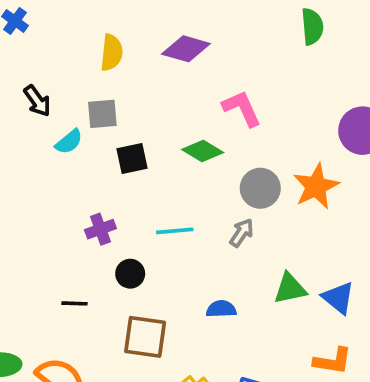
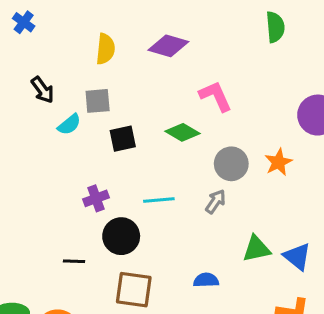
orange star: (316, 186) -> (278, 162), size x0.7
black circle: (130, 274) -> (121, 236), size x1.5
blue semicircle: (221, 309) -> (206, 280), moved

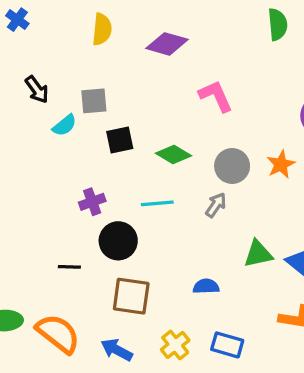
yellow semicircle: (105, 49) -> (102, 29), moved
green diamond: (182, 132) -> (174, 155), moved

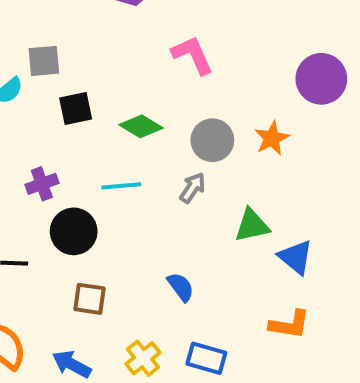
green triangle: (258, 254) -> (252, 225), moved
blue semicircle: (206, 286) -> (181, 287), turned 55
brown square: (131, 296) -> (90, 299), size x0.7

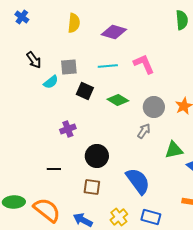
black square: (76, 109) -> (85, 91), turned 36
cyan line: (121, 186) -> (108, 66), moved
black circle: (74, 231) -> (97, 156), moved
blue semicircle: (181, 287) -> (138, 181), size x1.8

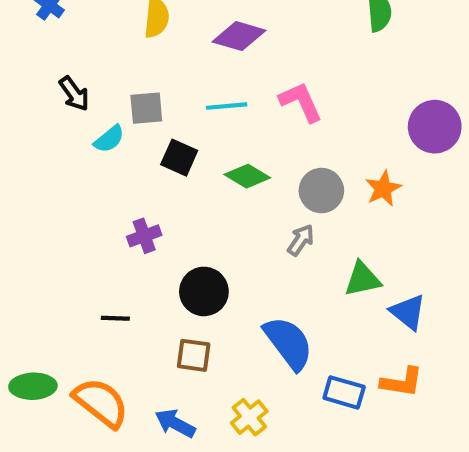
blue rectangle: (151, 217) -> (344, 392), moved

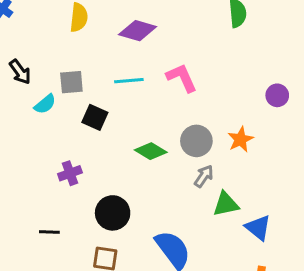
purple circle: (435, 127) -> (277, 95), size x0.6
green diamond: (247, 176) -> (151, 151), moved
gray arrow: (301, 240) -> (204, 176), moved

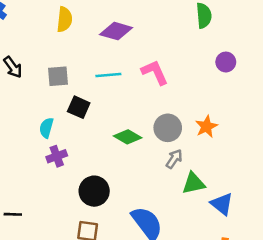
purple circle: (277, 95) -> (226, 62), moved
cyan semicircle: (45, 104) -> (46, 128), moved, turned 144
black line: (49, 232) -> (13, 214), moved

